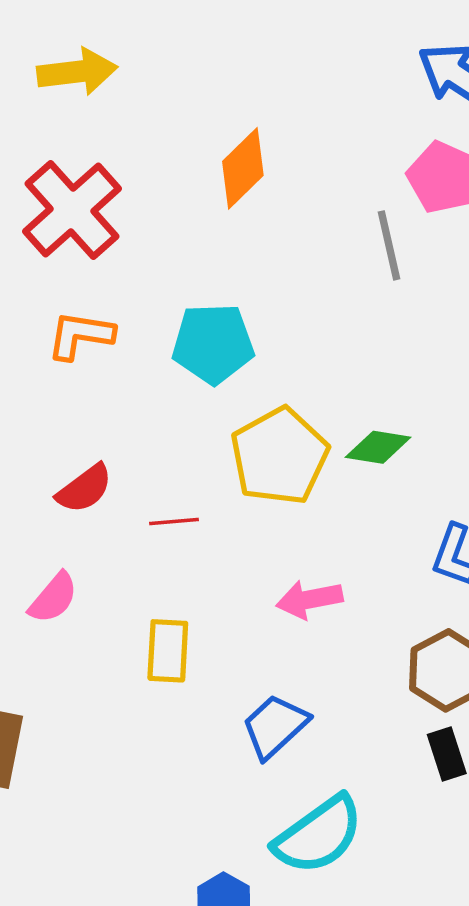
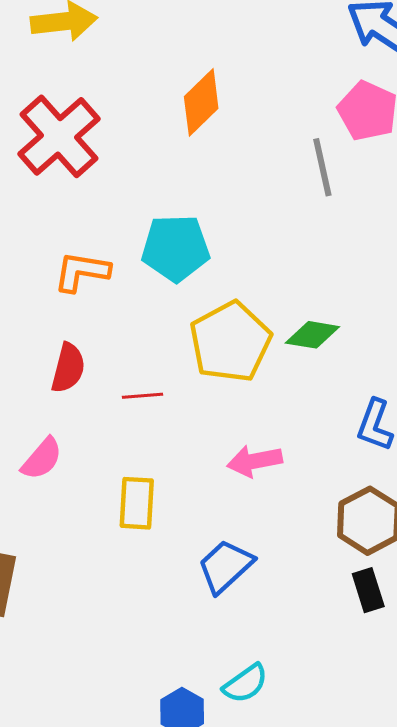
orange L-shape: (80, 335) -> (82, 272), moved
red semicircle: (84, 489) -> (68, 368), turned -39
cyan semicircle: (319, 835) -> (245, 684), moved, size x0.6

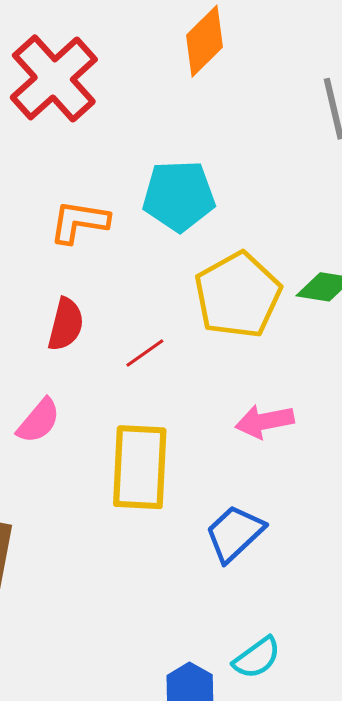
red line: (142, 396) -> (145, 353), turned -30
yellow rectangle: (137, 503) -> (140, 467), size x1.5

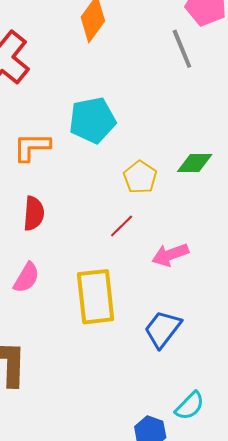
yellow pentagon: (238, 295) -> (140, 177), size x0.6
red line: (145, 353) -> (122, 226), moved

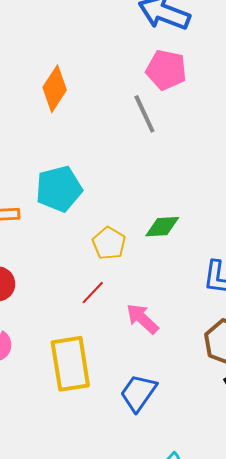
pink arrow: (170, 255) -> (142, 319), turned 66

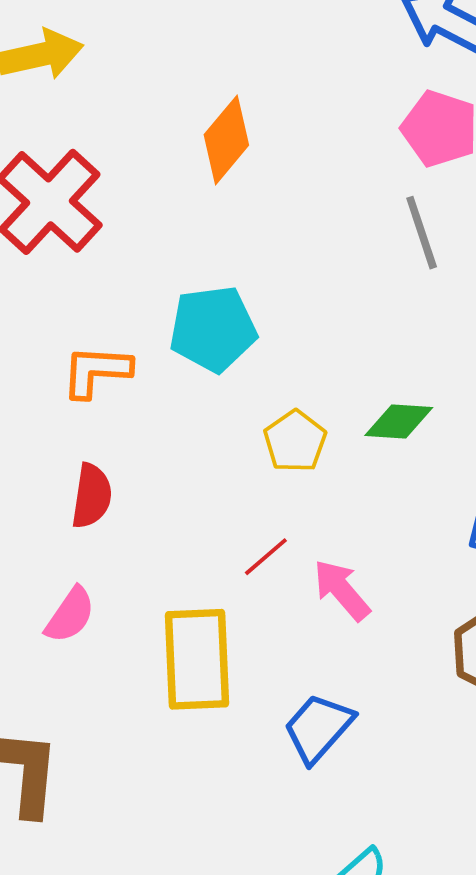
gray line: (144, 114) -> (422, 233), moved
red line: (93, 293) -> (266, 557), moved

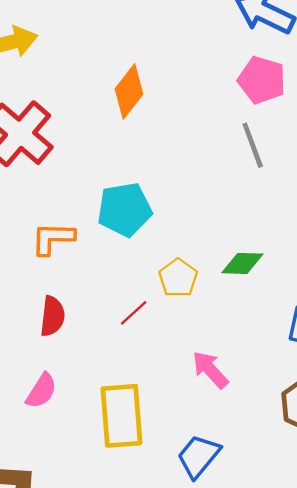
red line: (266, 557) -> (134, 313), moved

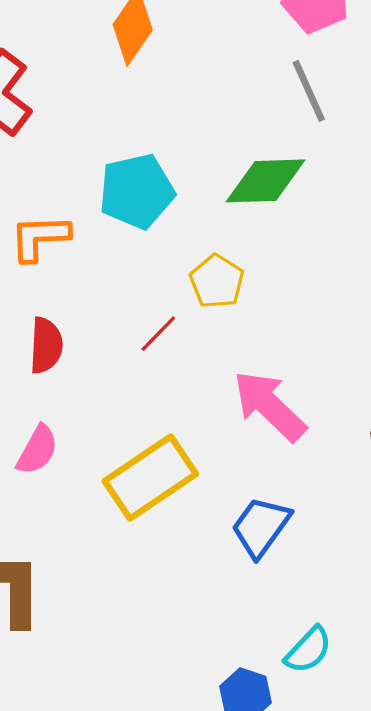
green diamond: (242, 263) -> (266, 181), moved, size x1.4
pink arrow: (210, 370) -> (269, 406), size x1.4
yellow rectangle: (121, 416) -> (150, 478), turned 64

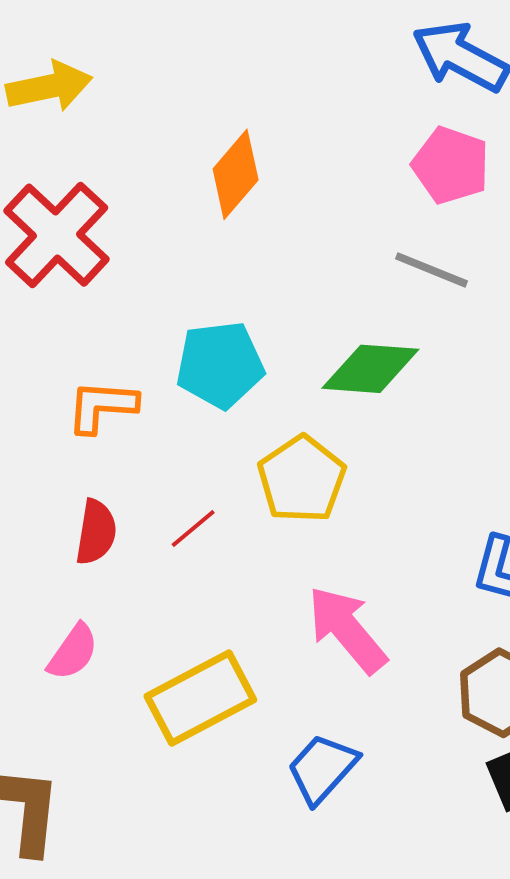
gray line: (309, 91) -> (432, 270), turned -50
yellow pentagon: (217, 281) -> (302, 479), size x1.4
red line: (158, 334) -> (193, 528), moved

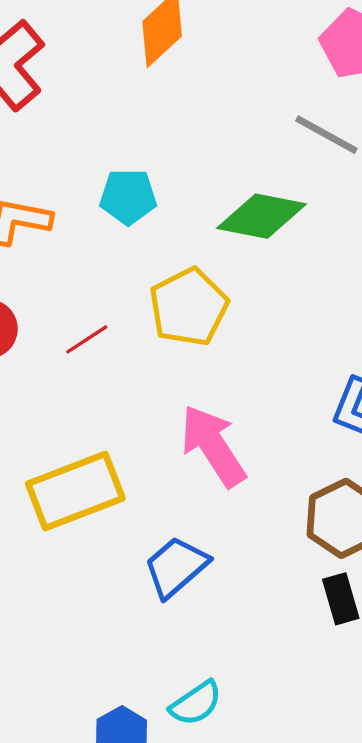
cyan pentagon: (220, 365) -> (128, 197), size x0.7

